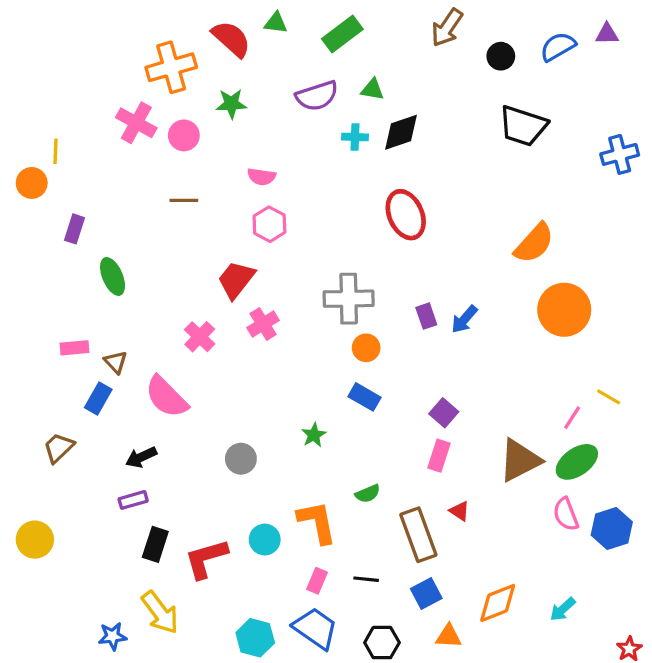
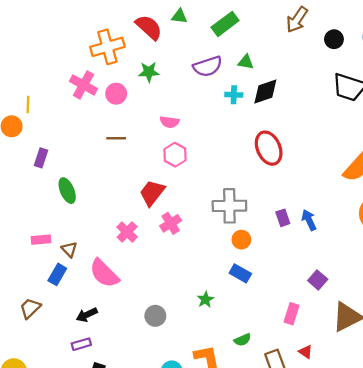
blue arrow: (464, 319) -> (309, 220), turned 114
purple square: (444, 413) -> (318, 280), moved

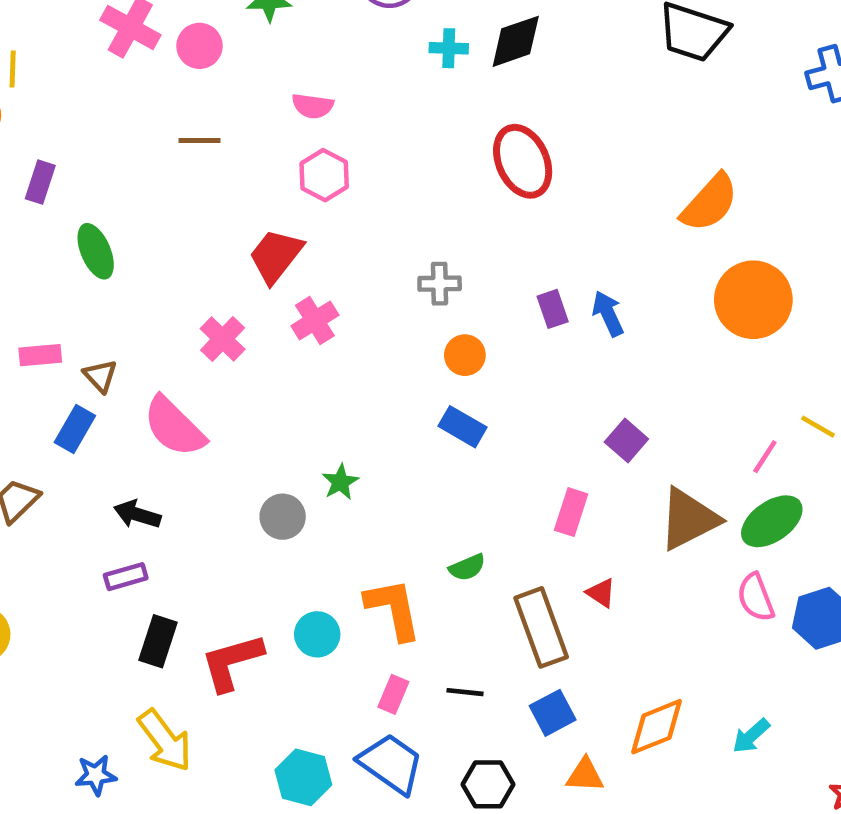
gray cross: (229, 206) -> (440, 284), size x0.6
green star: (205, 299) -> (340, 482), moved
black arrow: (87, 315) -> (137, 514), turned 42

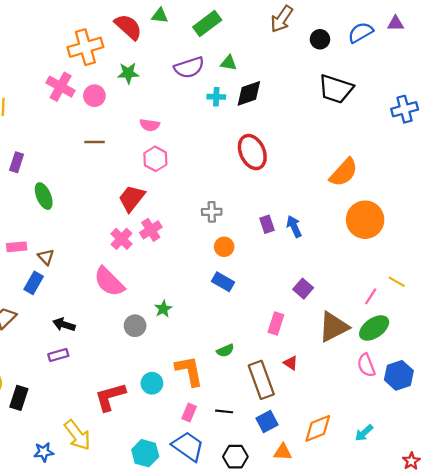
pink cross: (223, 339) -> (121, 239), moved
pink semicircle: (174, 427) -> (109, 282), moved
black rectangle: (158, 641) -> (19, 398), moved

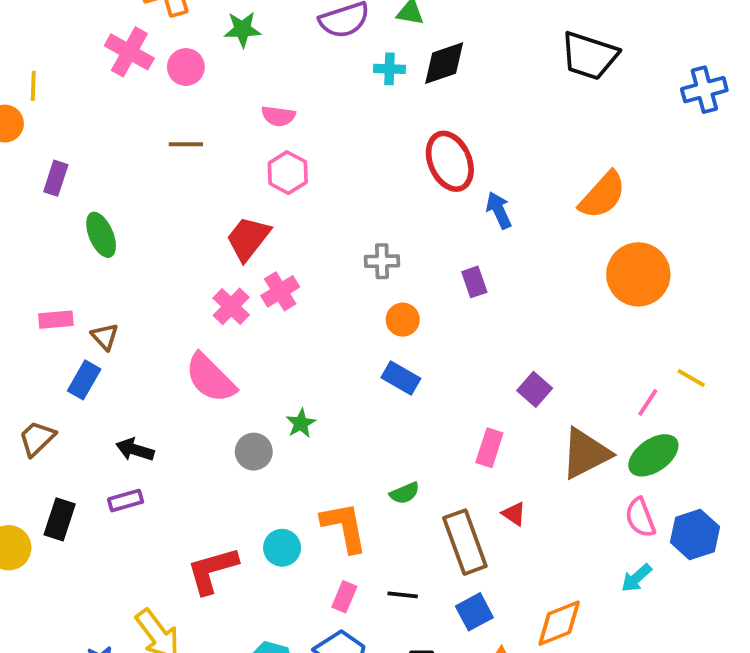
blue arrow: (294, 226) -> (499, 210), moved
black rectangle: (19, 398) -> (60, 519), moved
cyan arrow: (364, 433) -> (636, 578), moved

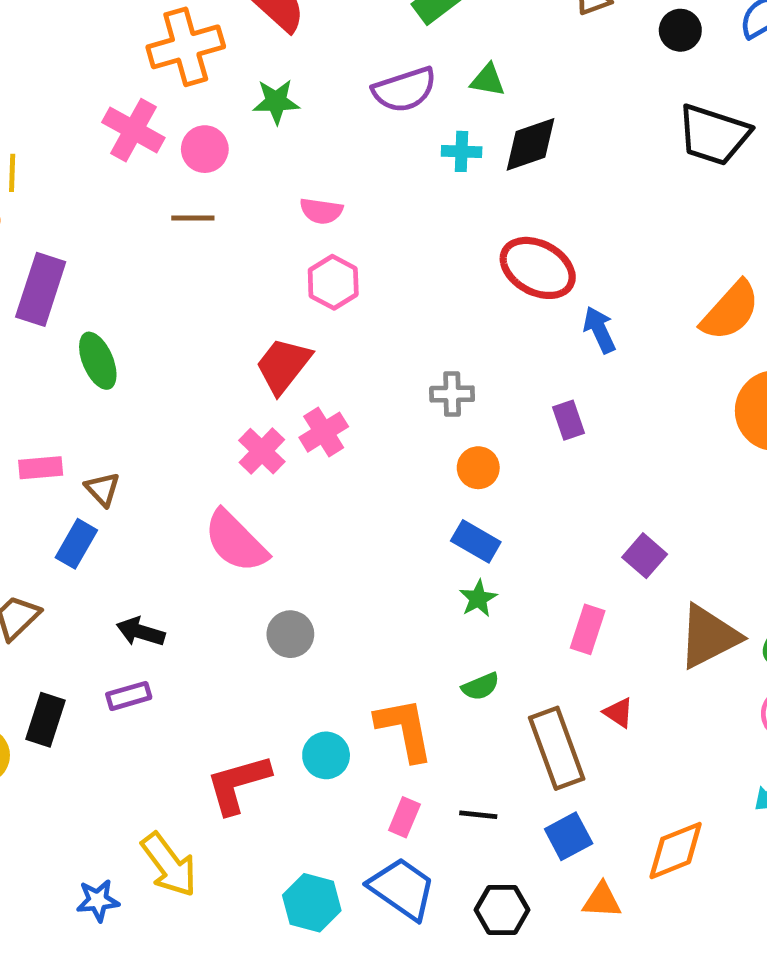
brown line: (186, 144) -> (193, 218), moved
red ellipse: (450, 161) -> (538, 268), turned -38
purple rectangle: (56, 178) -> (41, 289), size x1.6
green star: (301, 423) -> (478, 598), moved

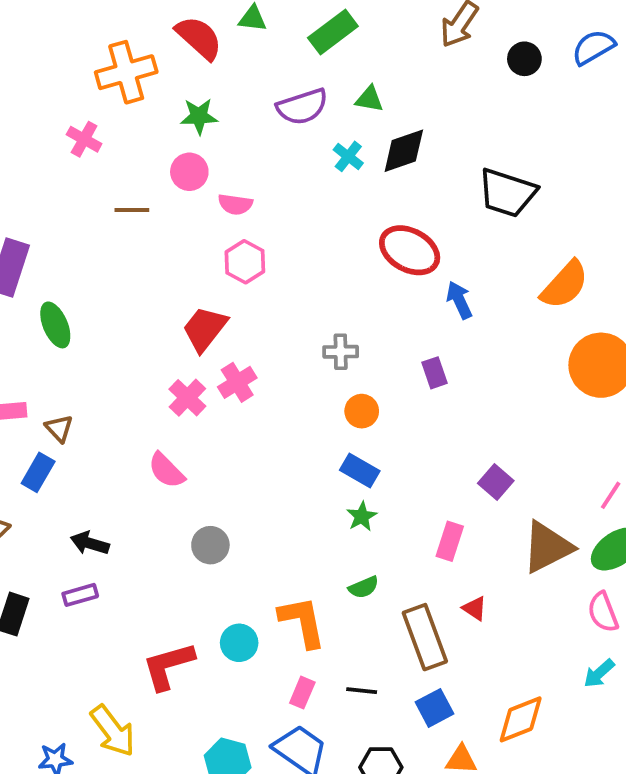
pink cross: (133, 130) -> (84, 139), size x0.7
black trapezoid: (714, 135) -> (507, 193), moved
pink circle: (205, 149) -> (189, 172), moved
cyan cross: (462, 151) -> (348, 156), turned 36
pink semicircle: (236, 541) -> (166, 470), size x0.7

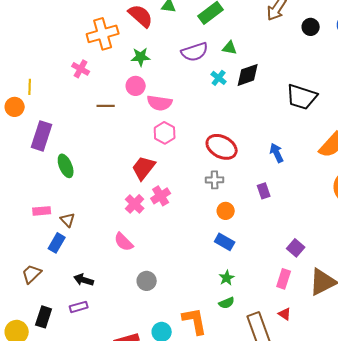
pink semicircle: (235, 204) -> (160, 103), size x1.4
red ellipse: (410, 250) -> (222, 147), moved
green star: (362, 516) -> (227, 278), moved
pink rectangle: (450, 541) -> (284, 279), moved

